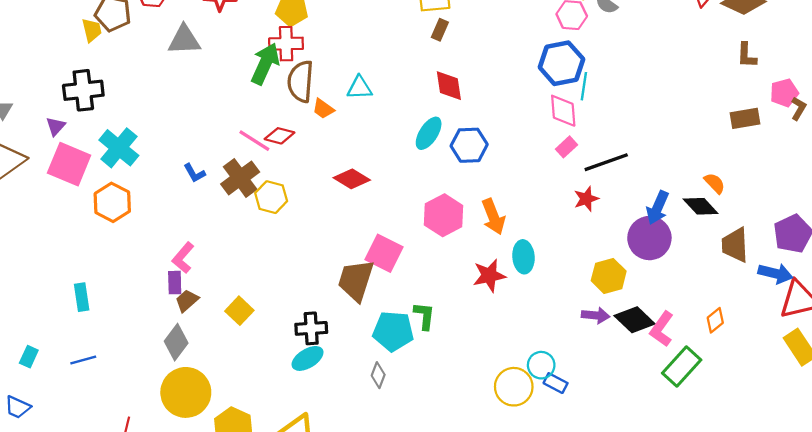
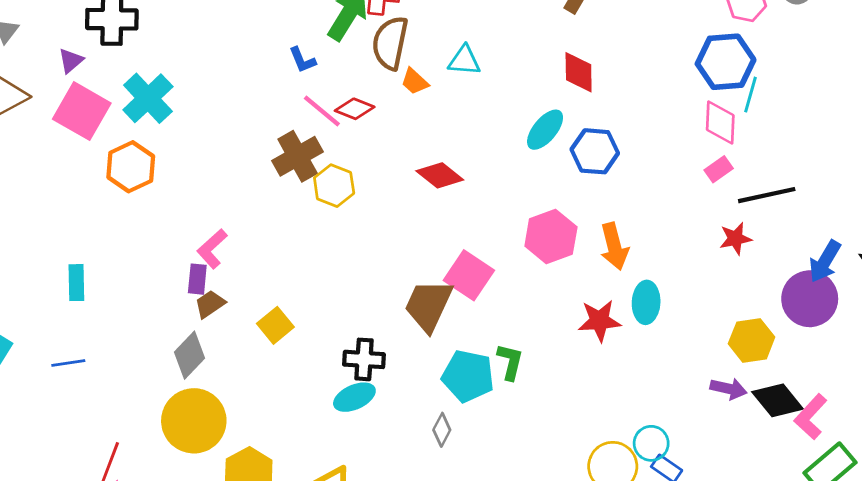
blue L-shape: (194, 173) -> (302, 60), moved

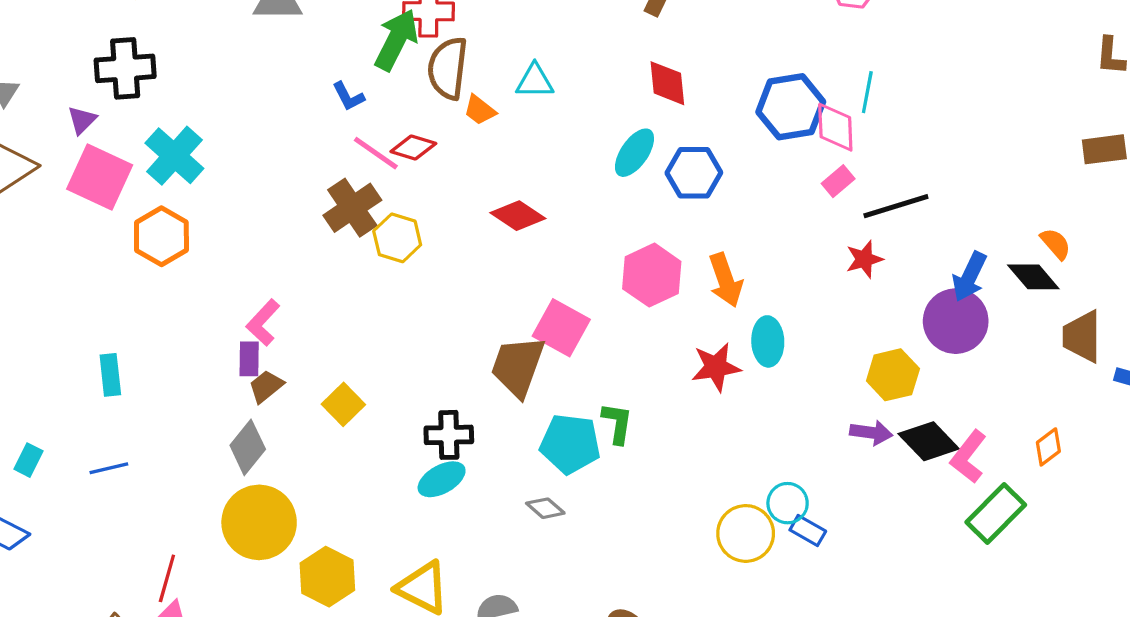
blue hexagon: (726, 62) -> (791, 107), moved
gray diamond: (442, 430) -> (545, 508), turned -72

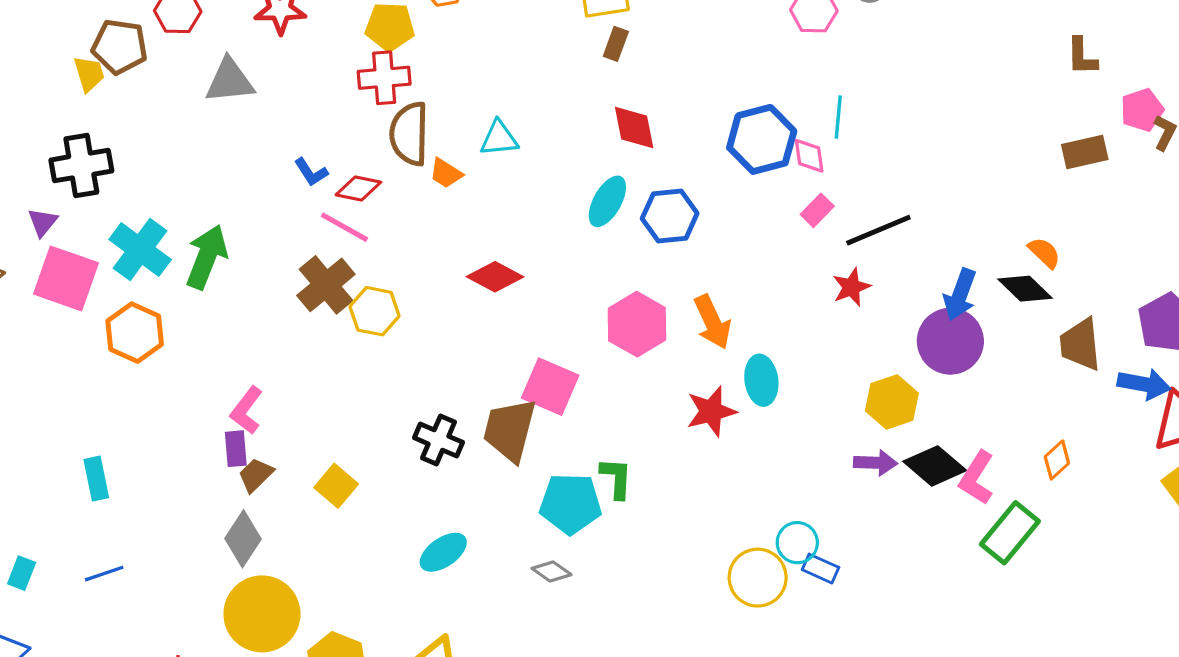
green arrow: (396, 40) -> (207, 257), moved
pink diamond: (835, 127) -> (809, 156), size x0.7
red diamond: (413, 147) -> (358, 189), moved
black cross: (449, 435) -> (438, 440), moved, turned 30

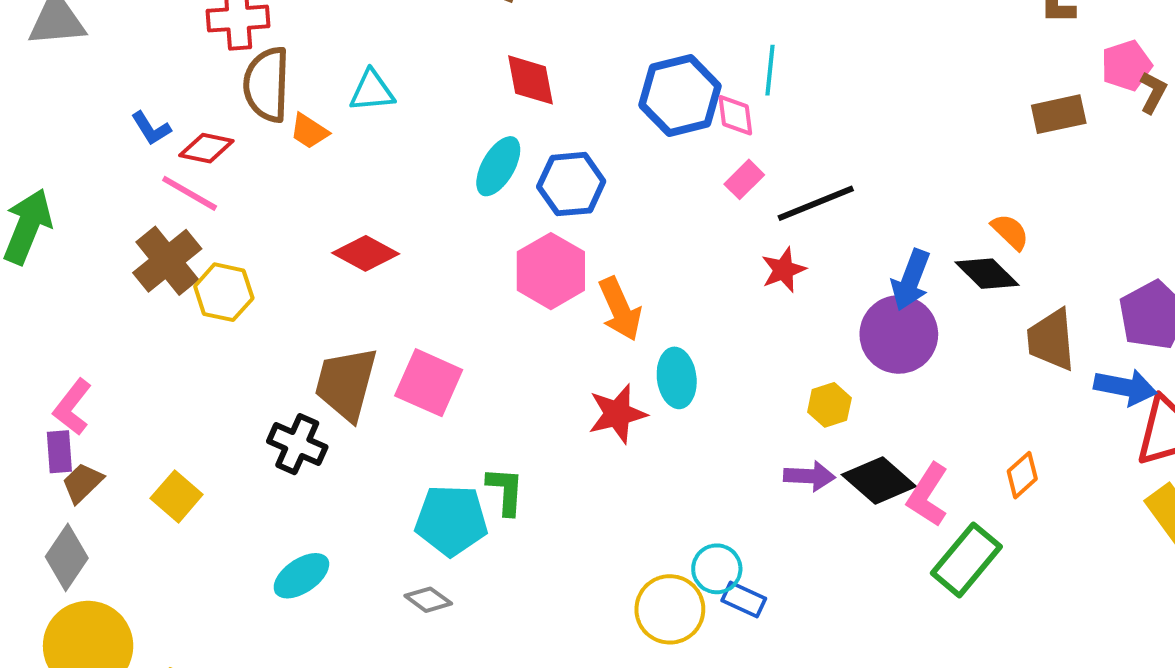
pink hexagon: (637, 324) -> (551, 271), moved
yellow hexagon: (892, 402) -> (829, 405), size x0.7
brown trapezoid: (510, 430) -> (346, 384), moved

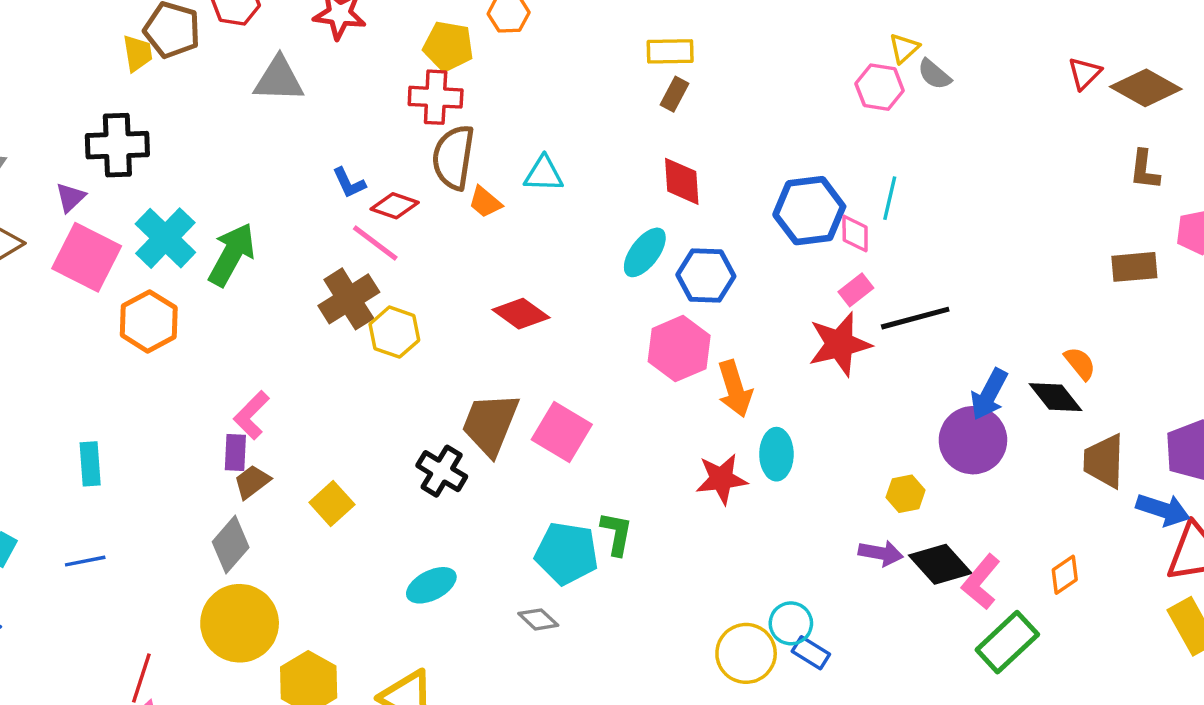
red star: (783, 270) -> (840, 344), moved, size x1.6

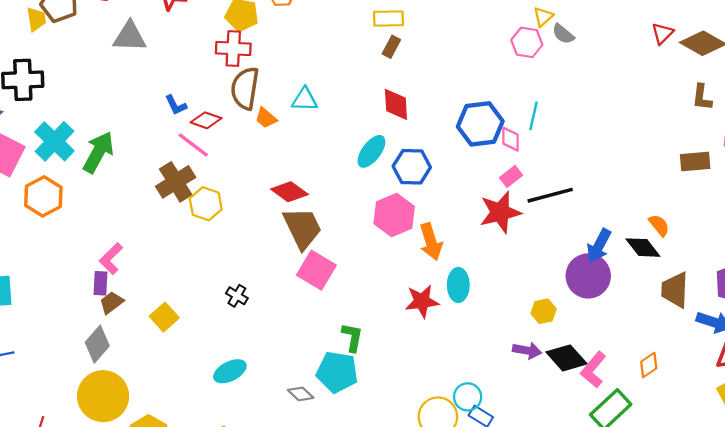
brown trapezoid: (490, 424) -> (302, 228), moved, turned 132
black cross: (442, 471) -> (237, 296), size x0.7
cyan pentagon: (567, 553) -> (337, 372), moved

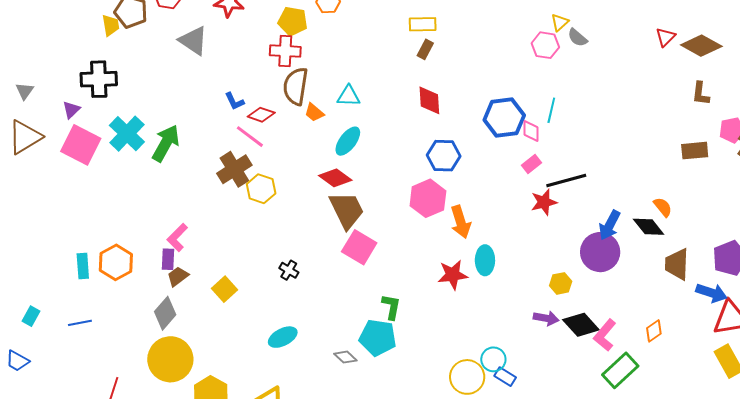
gray triangle: (130, 37) -> (193, 41), turned 32
cyan ellipse: (371, 151) -> (348, 141), moved
orange hexagon: (43, 196) -> (116, 262), moved
red star: (500, 212) -> (544, 202), moved, size x0.7

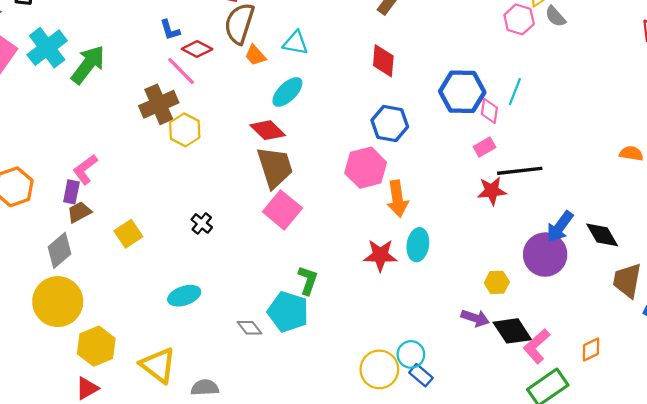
orange semicircle: (663, 207) -> (631, 153), moved, turned -50

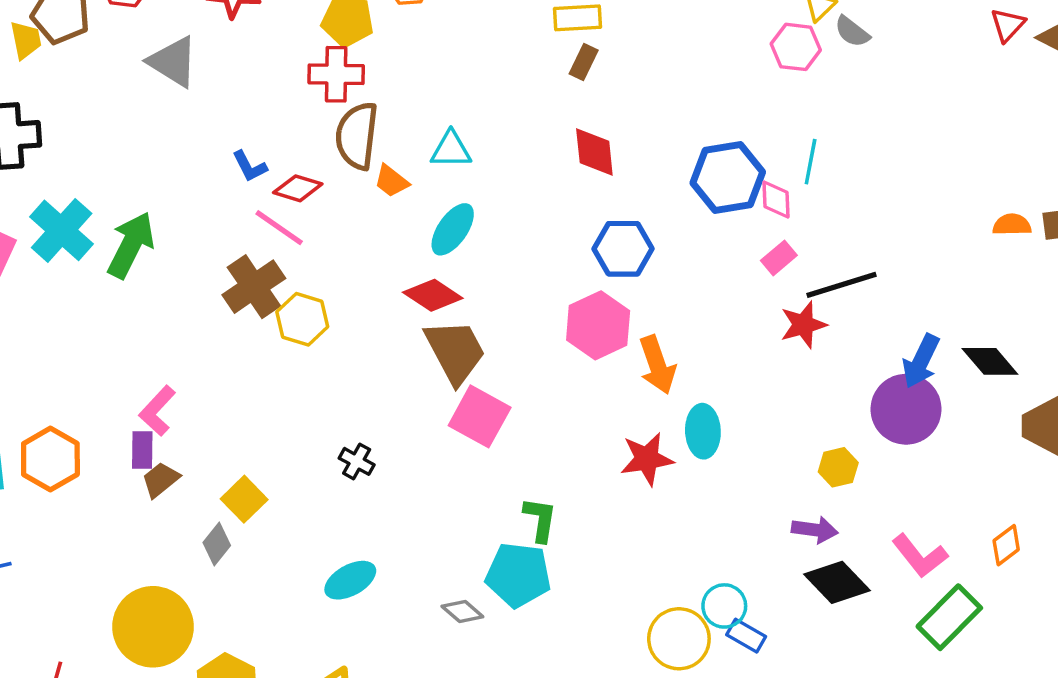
gray diamond: (59, 250) -> (217, 544), moved, size x0.7
black diamond: (512, 331) -> (837, 582), moved
pink L-shape: (537, 346) -> (920, 556), turned -76

